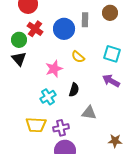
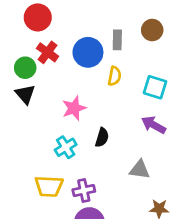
yellow semicircle: (78, 57) -> (114, 76), moved, turned -120
gray triangle: (89, 113) -> (140, 170), moved

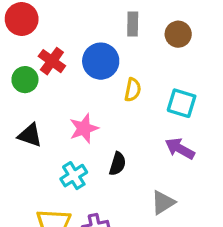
red circle: (38, 17) -> (22, 19), moved
gray rectangle: (117, 40) -> (133, 24), moved
black triangle: (25, 94) -> (30, 135), moved, turned -30
gray triangle: (140, 170) -> (163, 203), turned -40

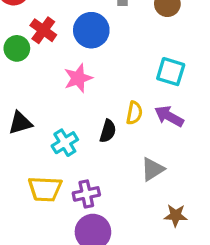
yellow semicircle: (133, 90) -> (134, 113), moved
pink star: (84, 128) -> (78, 78), moved
black triangle: (30, 135) -> (20, 123), moved, turned -35

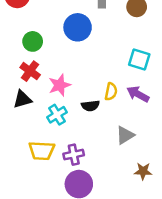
red cross: (43, 30) -> (30, 71), moved
green circle: (17, 48) -> (33, 41), moved
pink star: (78, 78) -> (60, 85), moved
black semicircle: (108, 131) -> (90, 106), turned 66

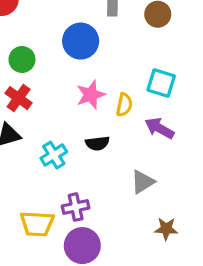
pink star: (60, 85) -> (91, 95), moved
yellow semicircle: (111, 92) -> (124, 105), moved
yellow trapezoid: (42, 151) -> (37, 224), moved

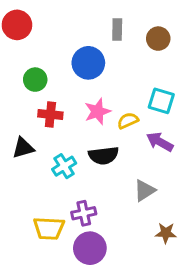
red cross: (19, 98) -> (50, 115), moved, turned -30
yellow semicircle: (124, 105) -> (128, 121), turned -125
black semicircle: (97, 143) -> (104, 156), size x1.4

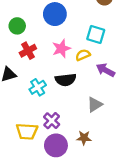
cyan square: (161, 101) -> (96, 35), moved
red cross: (50, 115) -> (28, 51), turned -35
purple cross: (84, 213) -> (52, 121), turned -35
brown star: (166, 233) -> (84, 138), moved

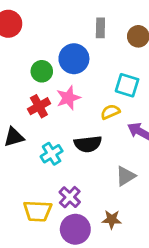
green circle: (17, 26) -> (42, 71), moved
pink star: (61, 49) -> (68, 98), moved

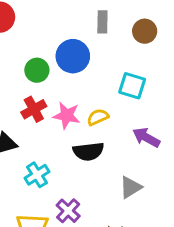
pink star: (68, 98) -> (67, 115), moved, turned 30
yellow semicircle: (110, 112) -> (98, 117), moved
cyan cross: (52, 154) -> (37, 175), moved

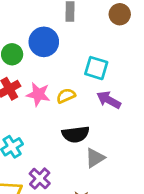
brown circle: (145, 31) -> (120, 14), moved
purple arrow: (146, 137) -> (109, 100), moved
black semicircle: (88, 151) -> (76, 134), moved

